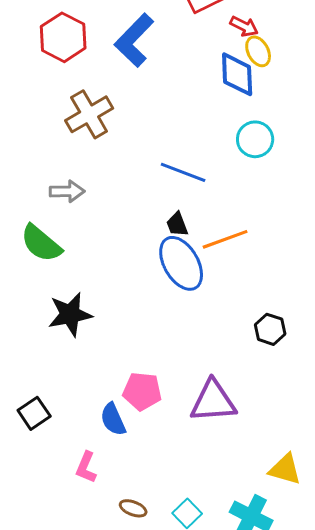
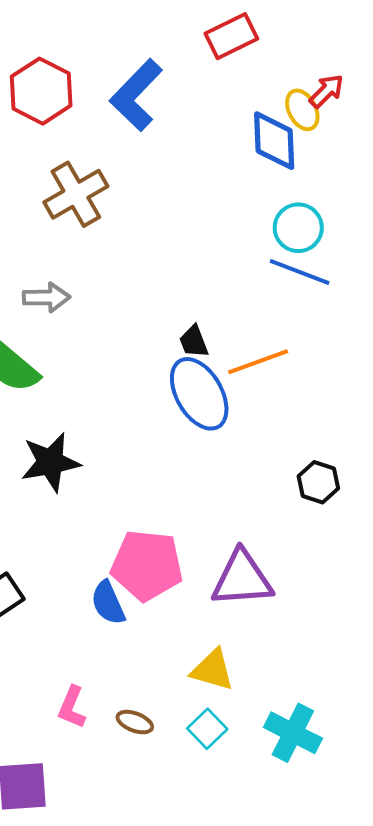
red arrow: (244, 26) -> (326, 91), moved, turned -72
blue line: (183, 172) -> (300, 272), moved
pink pentagon: (142, 391) -> (147, 565), size x1.4
pink L-shape: (86, 467) -> (72, 707), moved
yellow triangle: (285, 469) -> (213, 670), moved

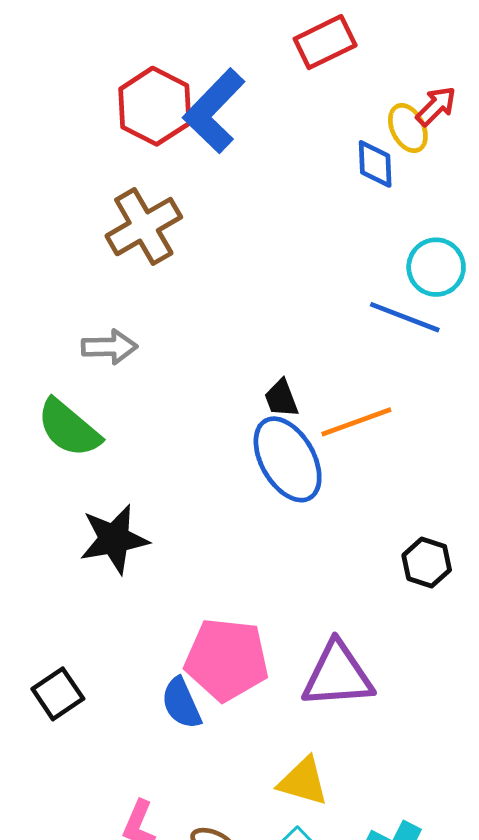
red hexagon: (41, 91) -> (155, 106), moved
blue diamond: (274, 141) -> (375, 164), size x0.7
cyan circle: (298, 228) -> (436, 267), moved

